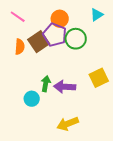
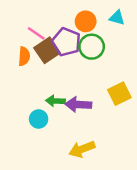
cyan triangle: (97, 15) -> (117, 18), turned 48
pink line: (18, 17) -> (36, 33), moved
orange circle: (60, 19) -> (86, 21), moved
green arrow: (46, 84) -> (55, 101), turned -98

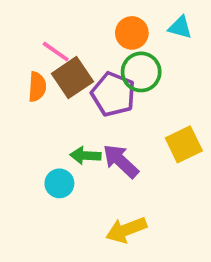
purple pentagon: (66, 42) -> (113, 94), moved
purple arrow: (78, 105) -> (121, 161), turned 40

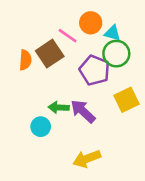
cyan triangle: (180, 27) -> (112, 33), moved
pink line: (56, 52) -> (68, 36), moved
green circle: (141, 72) -> (116, 54), moved
purple pentagon: (113, 94) -> (95, 70), moved

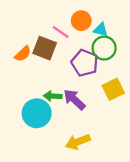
brown square: (50, 54) -> (45, 48), turned -35
orange semicircle: (25, 60) -> (23, 54), turned 42
cyan circle: (41, 127) -> (37, 113), size x1.6

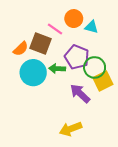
green circle: (104, 48) -> (95, 67), moved
green arrow: (53, 96) -> (57, 69), moved
purple arrow: (74, 100) -> (80, 93), moved
cyan circle: (37, 113) -> (33, 73), moved

